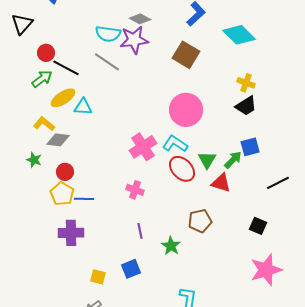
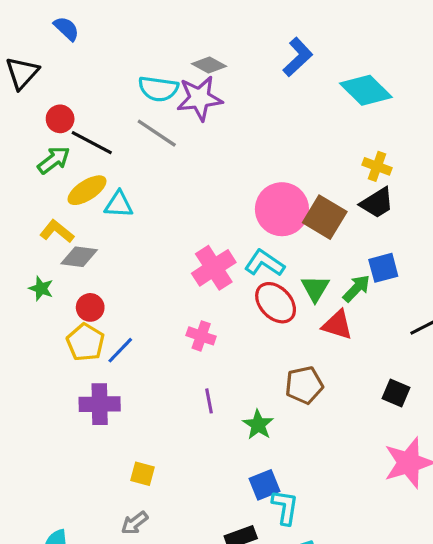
brown square: (186, 55) -> (325, 217), moved
blue line: (84, 199) -> (120, 350), turned -48
blue square: (131, 269) -> (264, 485), moved

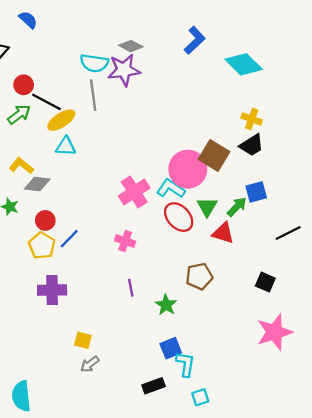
gray line: (157, 133) -> (93, 95), turned 48
yellow ellipse: (87, 190) -> (61, 120), moved
pink circle: (282, 209) -> (188, 169), moved
blue line: (120, 350) -> (69, 239), moved
gray arrow: (135, 523) -> (90, 364), moved

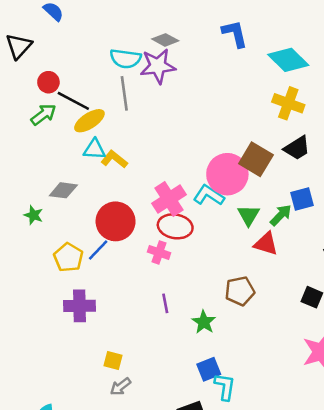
blue L-shape: (195, 40) -> (235, 34), turned -60
yellow cross: (252, 119) -> (288, 103), moved, size x1.4
yellow L-shape: (21, 166) -> (114, 159), moved
red ellipse: (179, 217) -> (175, 226), moved, turned -36
red circle: (45, 220) -> (116, 221), moved, size x1.8

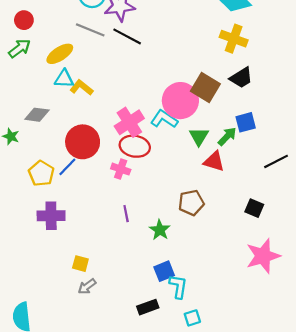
gray line: (124, 93) -> (90, 30), turned -60
black line: (73, 101) -> (127, 36), moved

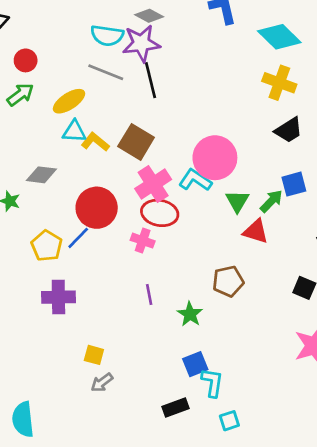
black line: (127, 36) -> (150, 80), turned 48
brown square: (205, 88) -> (136, 142), moved

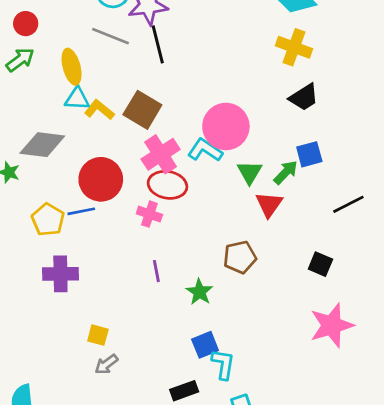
yellow ellipse: (69, 101) -> (72, 67), turned -72
gray diamond: (41, 175) -> (42, 145), size x1.4
red triangle: (256, 231) -> (269, 204), turned 48
blue line: (78, 238) -> (81, 211), turned 35

